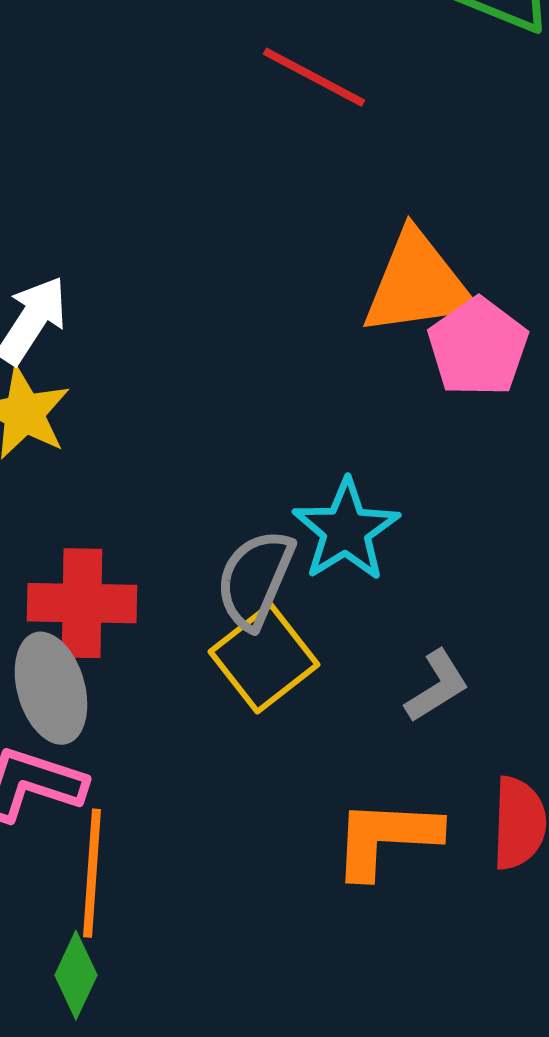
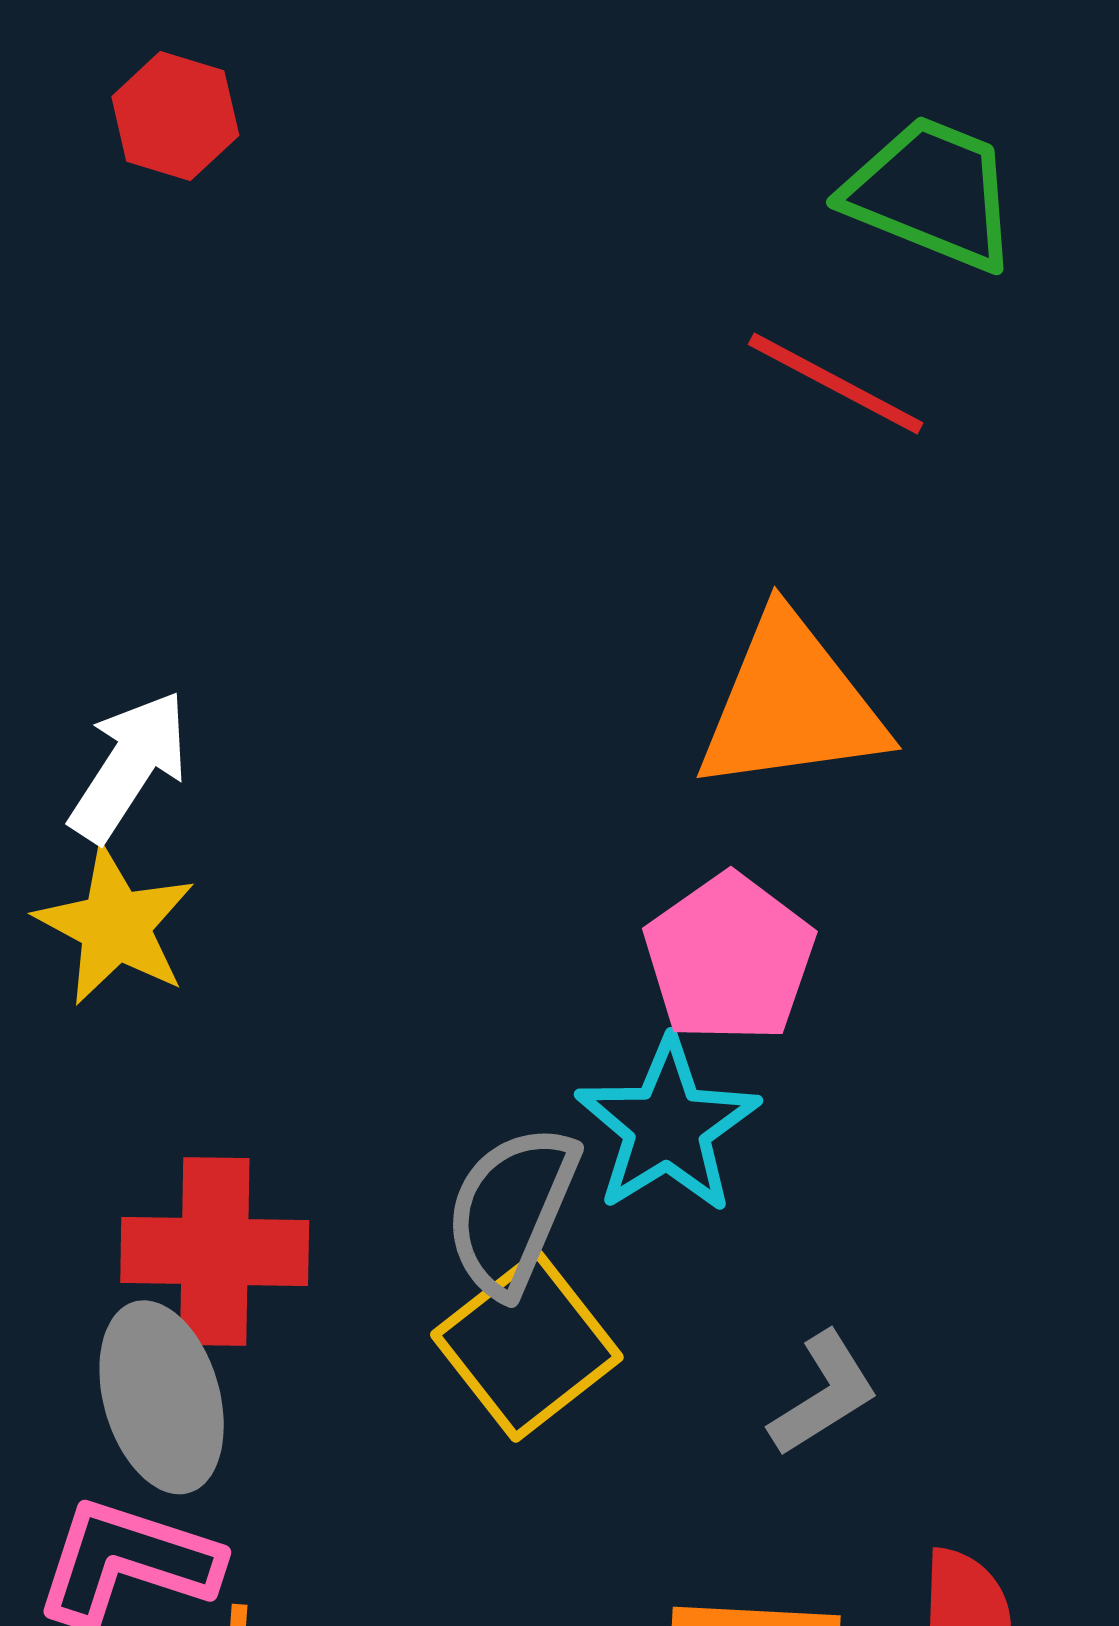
red line: (314, 77) -> (836, 384), moved
pink pentagon: (478, 347) -> (729, 958), moved

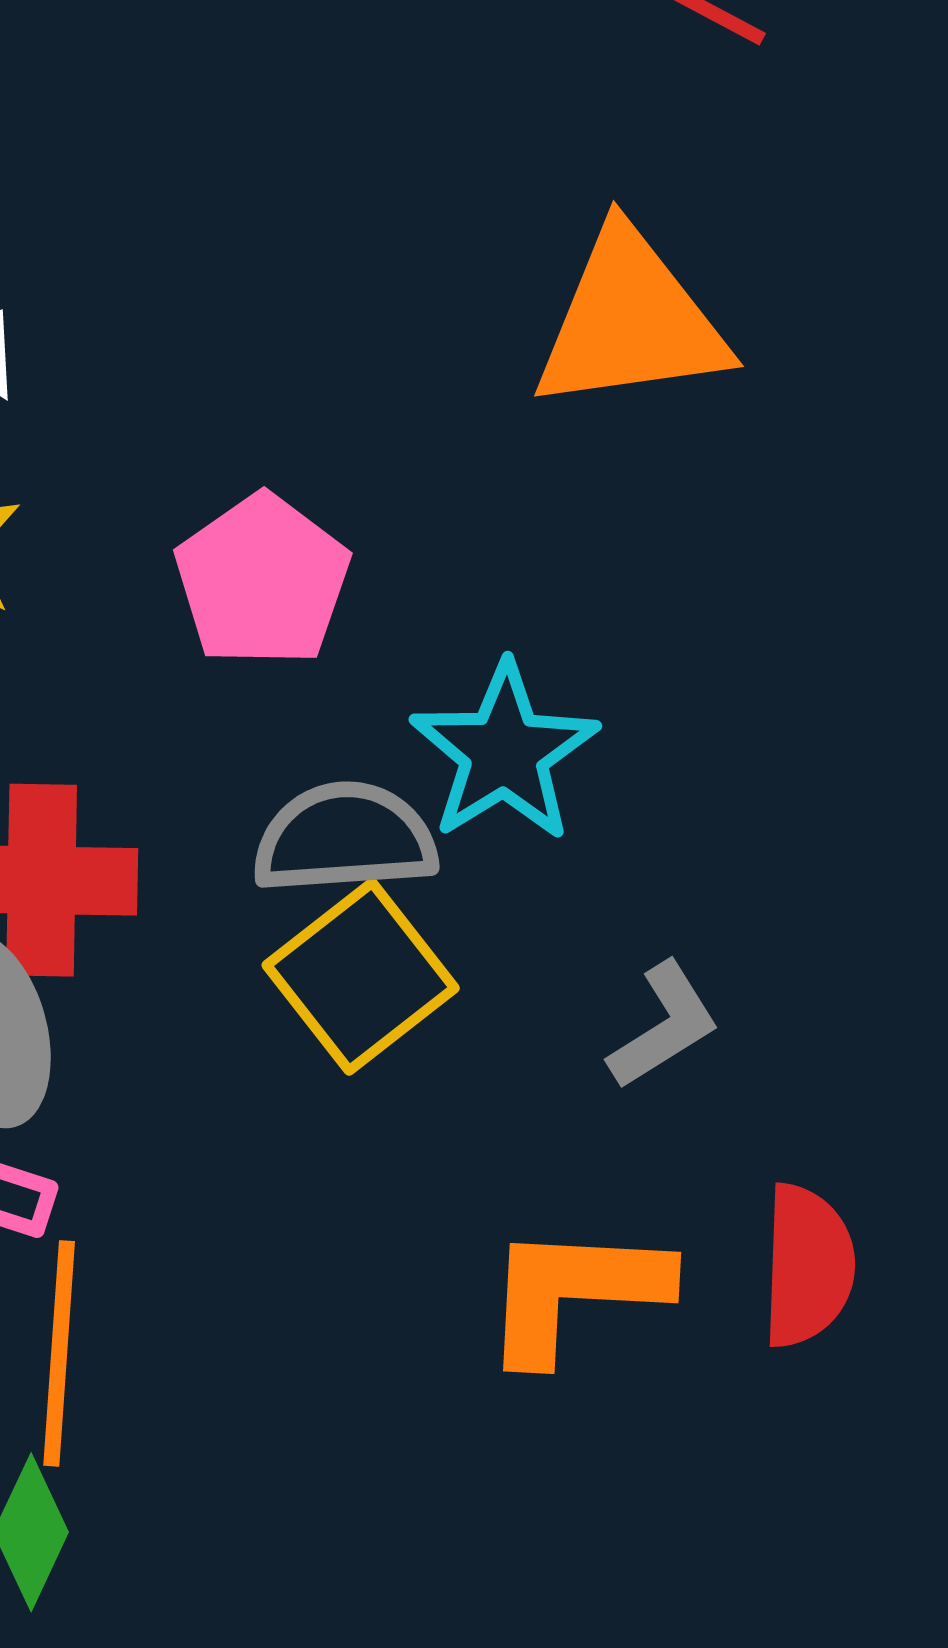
pink pentagon: (729, 958) -> (262, 580), moved
gray semicircle: (511, 1210) -> (345, 838), turned 63

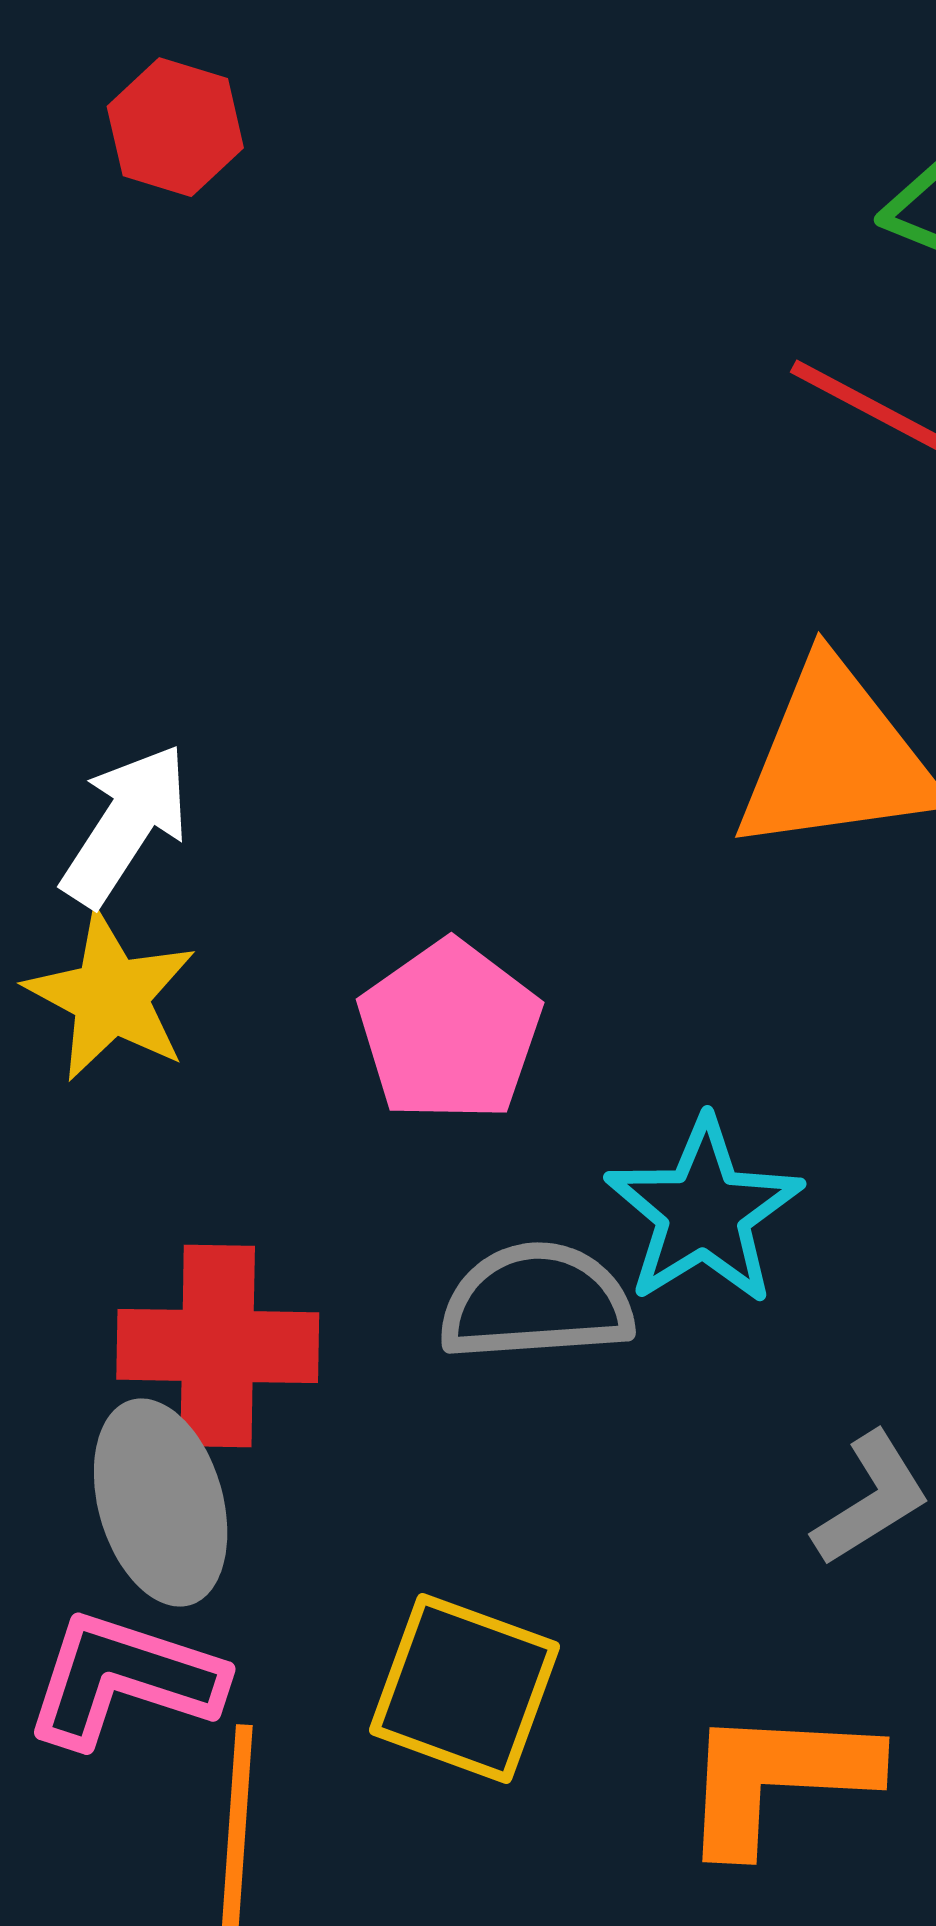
yellow square: (361, 977) -> (464, 1688), moved, turned -32

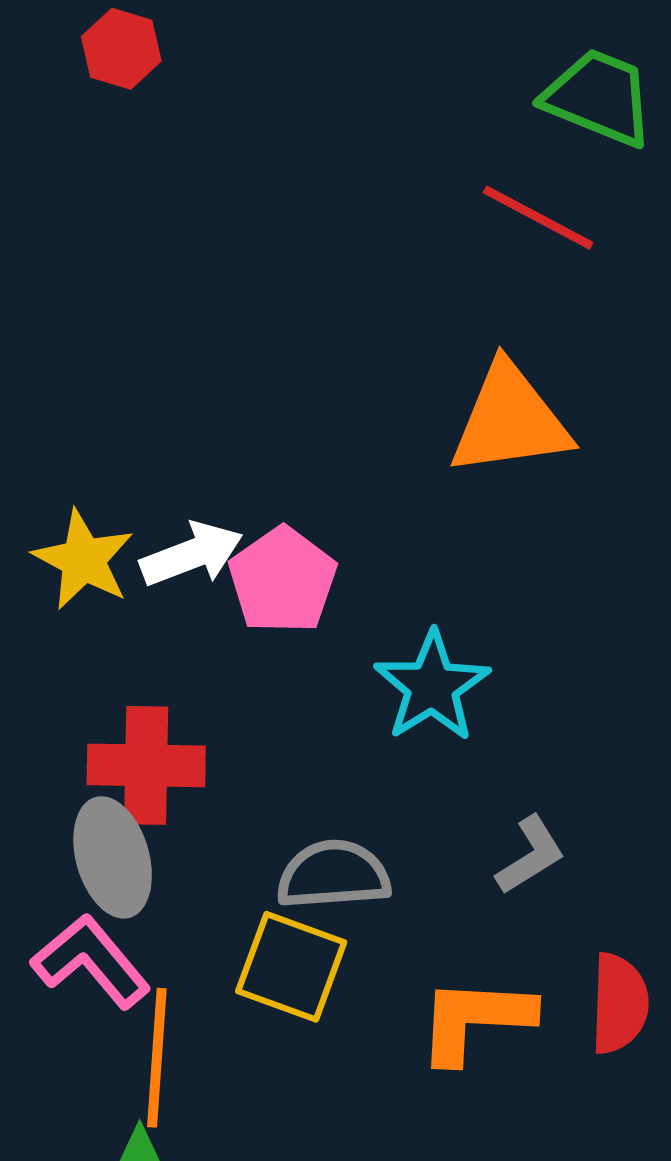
white arrow: (126, 825) -> (192, 554), moved, turned 36
gray semicircle: (536, 1302) -> (333, 875), moved
pink L-shape: (124, 1679) -> (91, 961), turned 32

